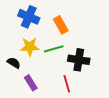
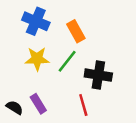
green line: (54, 49) -> (67, 61), turned -36
black semicircle: (14, 63) -> (15, 108), moved

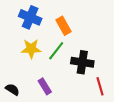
purple rectangle: (38, 104) -> (45, 86), moved
red line: (83, 105) -> (100, 86), moved

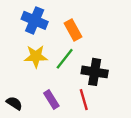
red line: (100, 86) -> (84, 100), moved

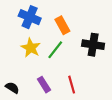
yellow star: (36, 56) -> (31, 48), turned 30
black cross: (95, 72) -> (93, 45), moved

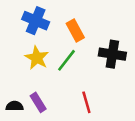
purple rectangle: (44, 85) -> (38, 102), moved
black semicircle: (12, 88) -> (15, 106), turned -32

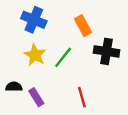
orange rectangle: (75, 31) -> (83, 26), moved
black semicircle: (15, 106) -> (14, 87), moved

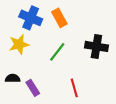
orange rectangle: (83, 26) -> (59, 18), moved
yellow star: (35, 55) -> (19, 44), moved, turned 30

